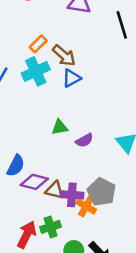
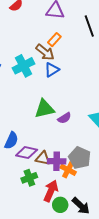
orange rectangle: (38, 44) -> (54, 40), moved
green triangle: (60, 127) -> (44, 109), size x1.5
green cross: (51, 227) -> (29, 178), moved
red arrow: (27, 235) -> (51, 191), moved

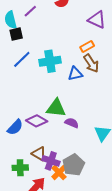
brown arrow: (45, 52) -> (91, 63), moved
purple semicircle: (64, 118) -> (72, 123), turned -144
purple diamond: (27, 153) -> (37, 121), moved

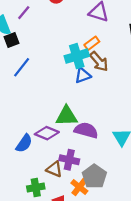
cyan cross: (50, 61) -> (77, 56), moved
purple semicircle: (72, 123) -> (86, 130), size x1.5
purple cross: (51, 161) -> (69, 160), moved

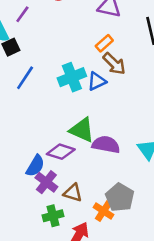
cyan cross: (77, 56) -> (72, 77), moved
green triangle: (67, 116) -> (82, 130), turned 30
purple cross: (69, 160) -> (46, 182), moved, turned 30

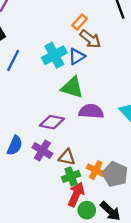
green triangle: (82, 130) -> (72, 87), moved
blue semicircle: (35, 166) -> (15, 146), moved
gray pentagon: (120, 197) -> (115, 174), moved
green cross: (53, 216) -> (71, 176), moved

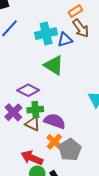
purple semicircle: (91, 111) -> (55, 121), moved
green cross: (71, 176) -> (35, 110), moved
red arrow: (76, 194) -> (32, 158), turned -105

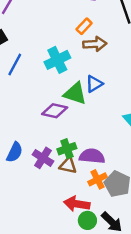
brown arrow: (81, 28) -> (95, 44), turned -42
blue triangle: (65, 40) -> (94, 84), moved
purple diamond: (28, 90) -> (55, 111), moved
orange cross: (54, 142) -> (98, 179), turned 35

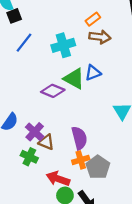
green cross: (67, 149) -> (29, 157), moved, turned 35
purple semicircle: (92, 156) -> (79, 138), turned 60
brown triangle: (68, 165) -> (46, 142), moved

